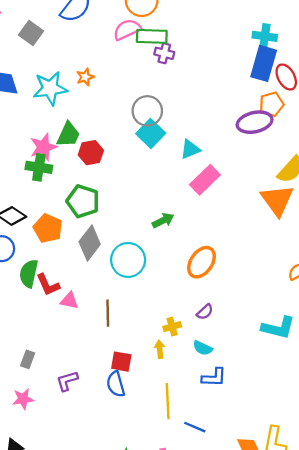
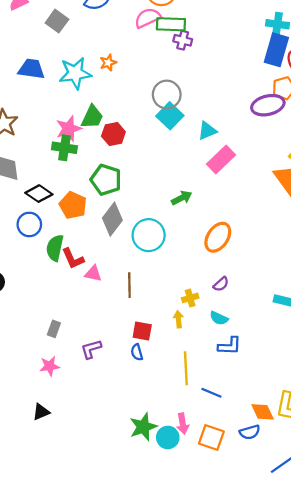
blue semicircle: (116, 384) -> (137, 352), size x0.7

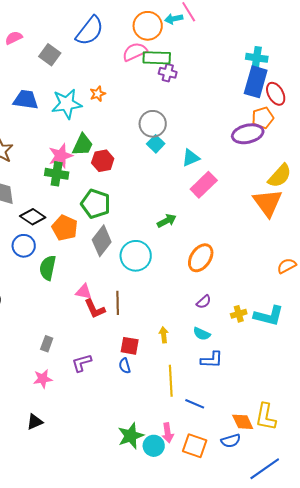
cyan square: (170, 116) -> (156, 144), size x0.7
red L-shape: (73, 259) -> (95, 309), moved
yellow cross: (190, 298) -> (239, 314), moved

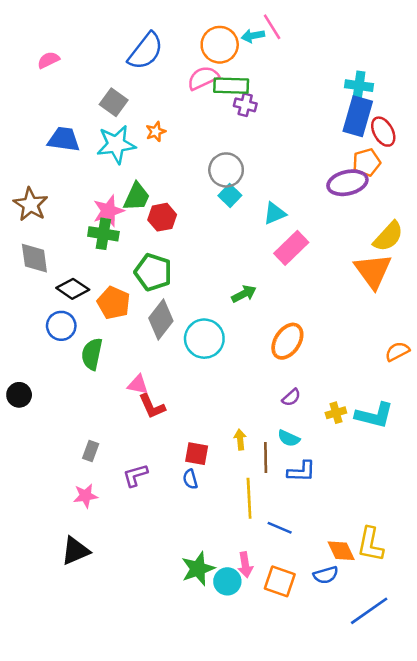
gray square: (50, 55) -> (114, 102), moved
brown line: (118, 303) -> (266, 457), moved
black triangle: (35, 422) -> (75, 551), size x1.4

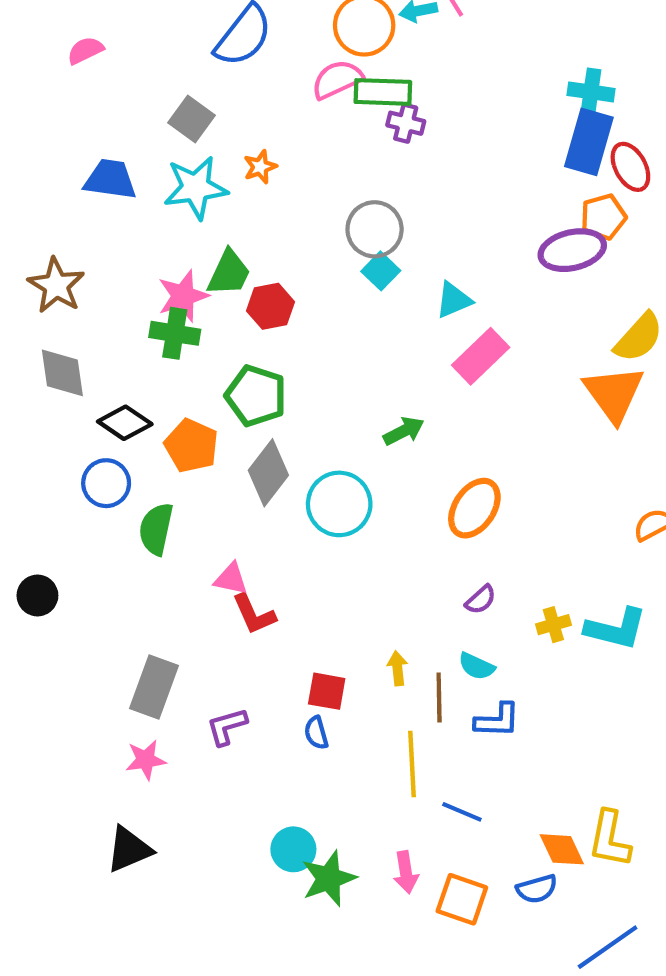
gray rectangle: (91, 451) -> (154, 687), size x1.8
cyan circle: (227, 581) -> (293, 849), moved

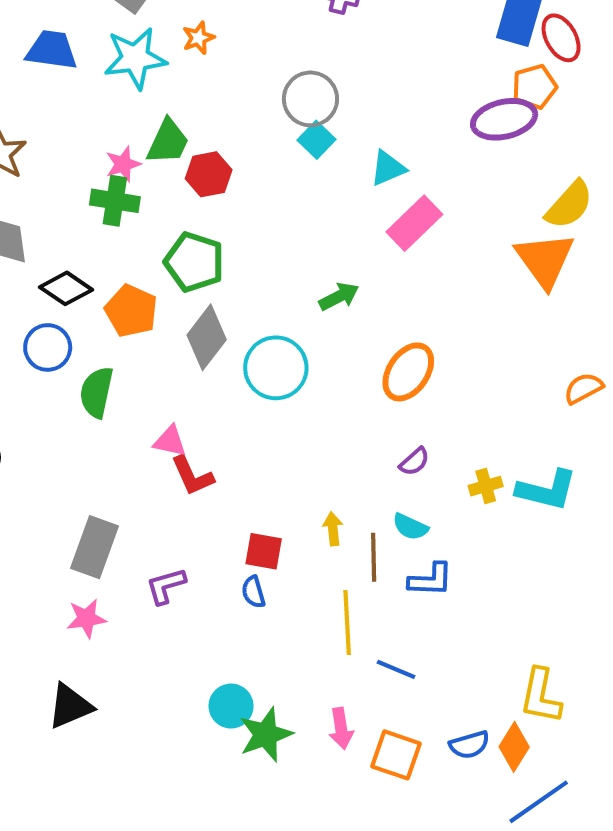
pink star: (183, 296) -> (123, 164), size x0.7
orange diamond: (562, 849) -> (514, 747), moved, turned 57

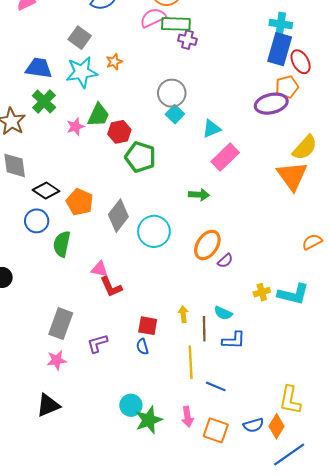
green cross: (115, 201) -> (44, 102), moved, turned 35
green pentagon: (194, 262) -> (140, 157), moved
green arrow: (339, 297) -> (199, 195), moved, turned 30
orange ellipse: (408, 372) -> (207, 245), moved
purple semicircle: (414, 462) -> (225, 261), moved

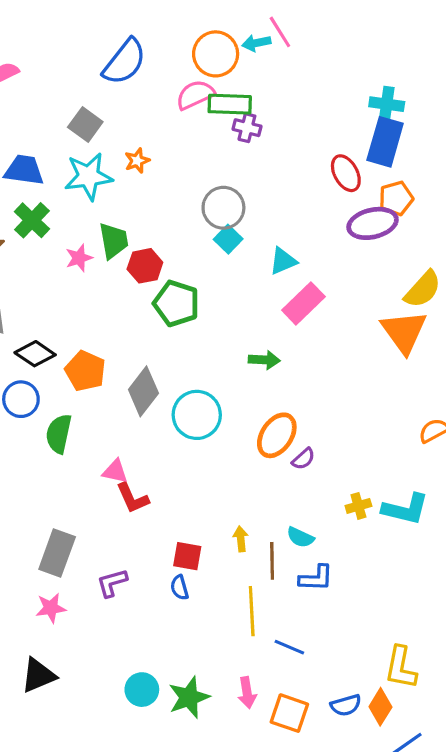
red ellipse: (301, 62) -> (346, 173), moved
green trapezoid: (98, 115) -> (114, 241), turned -35
cyan circle: (131, 405) -> (142, 690), moved

